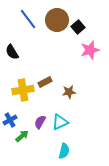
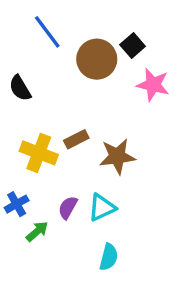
brown circle: (57, 20) -> (97, 59), moved
pink star: (90, 50) -> (153, 85), turned 30
yellow cross: (23, 90) -> (39, 153), turned 30
brown star: (69, 92) -> (117, 156), size x1.5

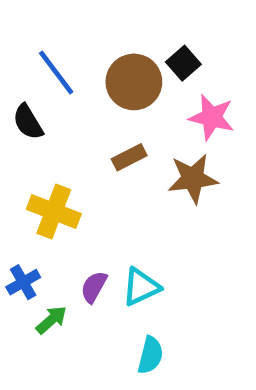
blue line: (47, 32) -> (56, 73), moved
brown rectangle: (76, 139) -> (129, 157), moved
brown star: (117, 156) -> (193, 179), moved

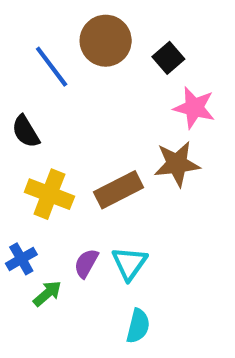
brown circle: (134, 82) -> (106, 41), moved
black semicircle: (28, 122) -> (26, 131), moved
brown rectangle: (129, 157) -> (119, 190), moved, size x1.5
cyan triangle: (141, 287) -> (129, 263), turned -30

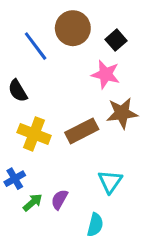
pink star: (194, 108) -> (106, 74), moved
purple semicircle: (86, 263) -> (59, 199), moved
cyan triangle: (129, 263) -> (110, 182), moved

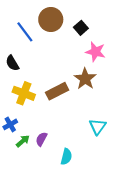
pink star: (106, 74) -> (95, 52), moved
brown star: (122, 113) -> (85, 79), turned -30
cyan triangle: (110, 182) -> (98, 127), moved

